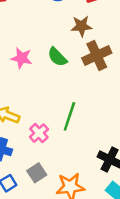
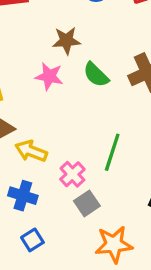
brown star: (81, 26) -> (66, 41), moved
gray square: (37, 173) -> (87, 203), moved

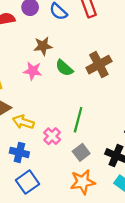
gray square: (87, 203) -> (81, 152), moved
blue square: (32, 240) -> (27, 182), size x1.5

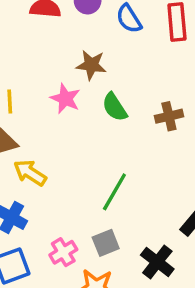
brown cross: (99, 65) -> (169, 116), size x0.7
pink cross: (52, 136) -> (63, 252), moved

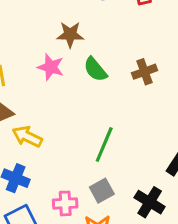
pink cross: (63, 252) -> (65, 203), turned 35

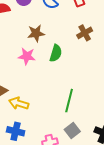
green semicircle: (95, 69) -> (56, 53), turned -114
brown cross: (144, 72) -> (85, 33), moved

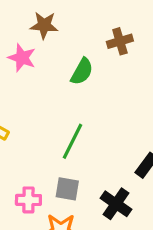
green semicircle: (56, 53) -> (82, 72), moved
gray square: (72, 131) -> (67, 189), turned 35

